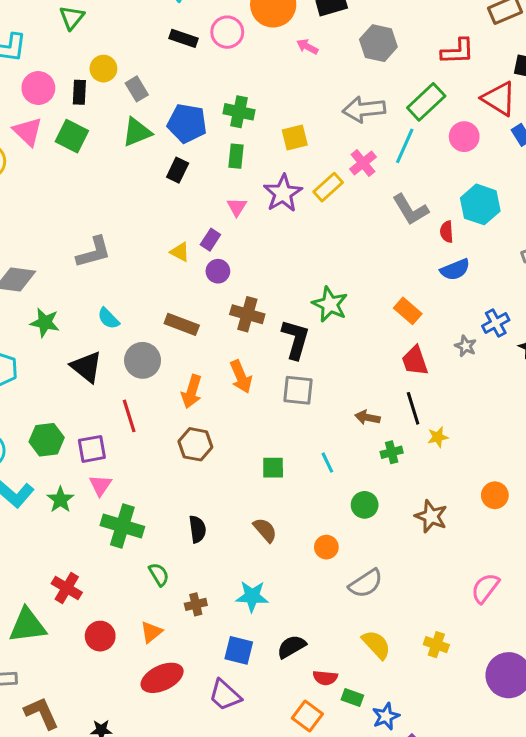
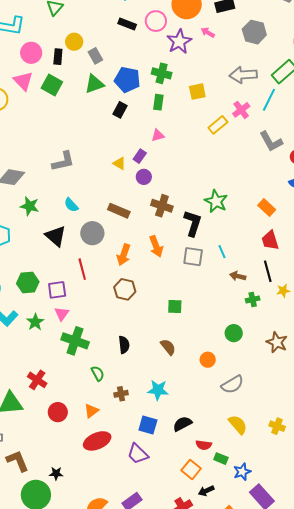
purple star: (283, 193) -> (179, 42), moved
pink triangle: (237, 207) -> (158, 135), turned 40
cyan line: (327, 463) -> (222, 252), moved

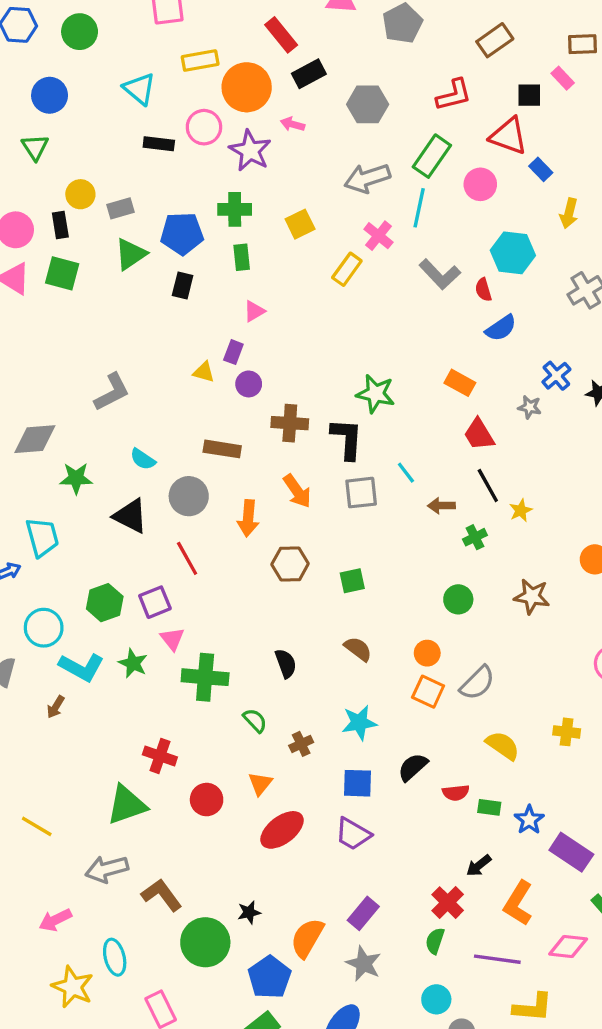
gray rectangle: (95, 56) -> (121, 208), turned -63
brown hexagon: (125, 289) -> (290, 564), moved
orange square: (191, 469) -> (428, 692), moved
black star: (56, 473) -> (249, 912), moved

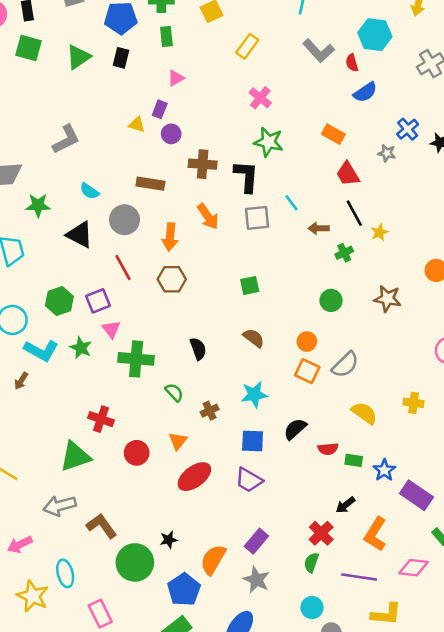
pink cross: (378, 236) -> (260, 98), moved
green triangle: (131, 254) -> (78, 57), moved
brown hexagon: (290, 564) -> (172, 279), moved

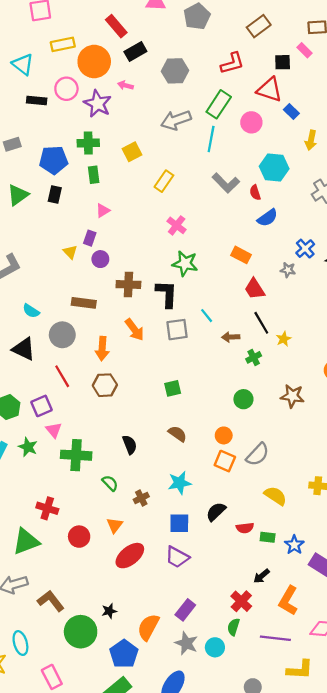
yellow triangle: (137, 124) -> (70, 252), turned 32
cyan circle: (312, 608) -> (215, 647), moved

